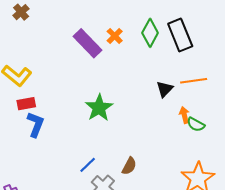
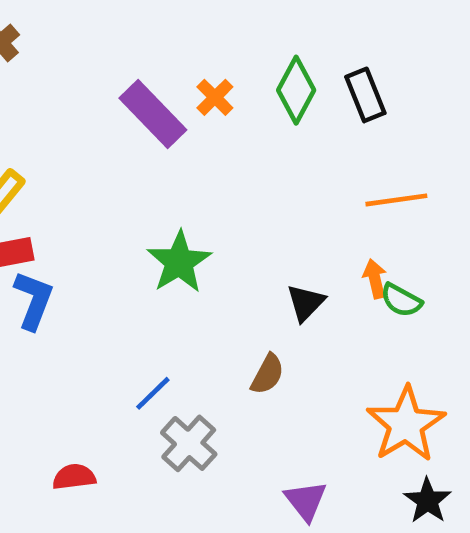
black rectangle: (180, 35) -> (365, 95), size x0.7
black triangle: (165, 89) -> (306, 303), moved
brown semicircle: (129, 166) -> (267, 374), moved

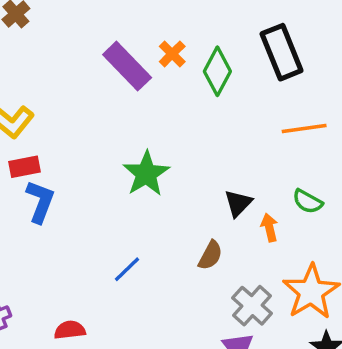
green diamond: (296, 90) -> (217, 71), moved
black rectangle: (365, 95) -> (282, 52), size x1.4
orange arrow: (375, 279) -> (269, 228), moved
gray cross: (189, 443) -> (252, 306), moved

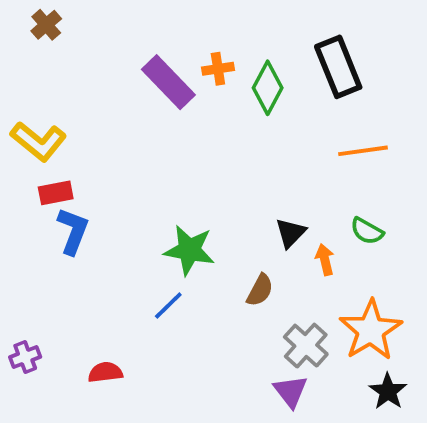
orange cross: (172, 54) -> (218, 69), turned 36
green star: (146, 174) -> (189, 250), moved, turned -30

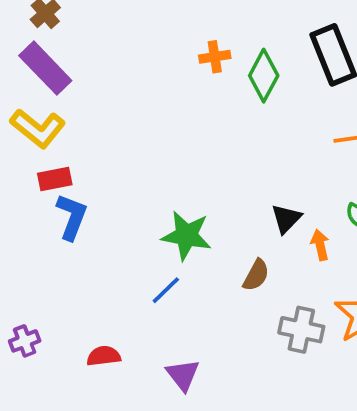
purple rectangle: (168, 82) -> (45, 68), moved
gray cross: (306, 346) -> (301, 330), turned -30
purple triangle: (290, 391) -> (183, 375), moved

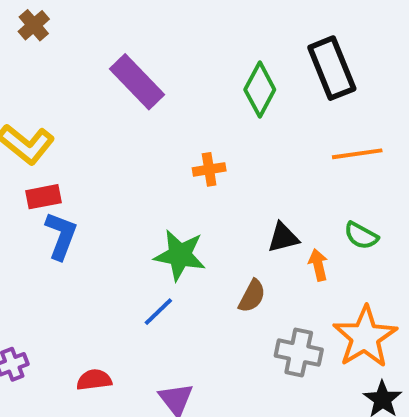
orange cross: (215, 57) -> (209, 169), moved
purple rectangle: (45, 68) -> (137, 82), moved
black triangle: (286, 219) -> (283, 238), turned 32

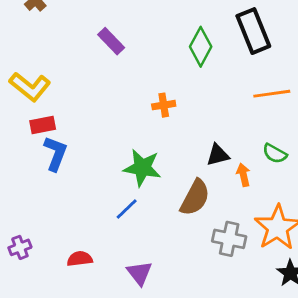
purple rectangle: (137, 82) -> (111, 41), size x0.7
brown semicircle: (252, 296) -> (195, 198), size x1.5

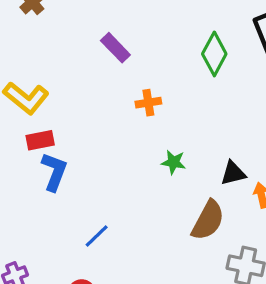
orange cross: (164, 105) -> (148, 103), moved
green star: (142, 168) -> (173, 162), moved, size x0.6
blue line: (127, 209) -> (97, 236), moved

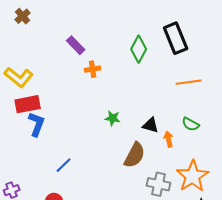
orange cross: (148, 103) -> (93, 69), moved
red rectangle: (40, 140) -> (28, 104), size x1.4
black triangle: (233, 173) -> (151, 125), turned 30

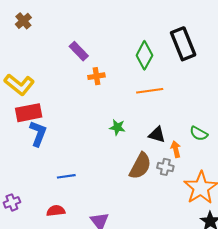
orange line: (189, 82) -> (150, 91), moved
blue line: (64, 165) -> (66, 176), turned 36
gray cross: (159, 184) -> (165, 167), moved, size x0.7

